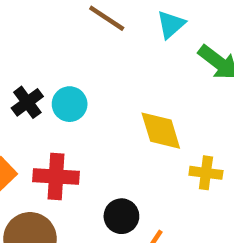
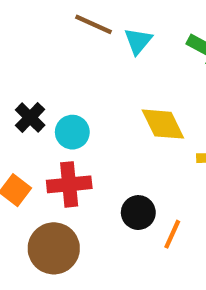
cyan triangle: (171, 24) -> (138, 41), moved
cyan circle: (70, 104) -> (72, 132), moved

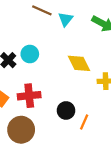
cyan circle: (72, 132) -> (30, 54), moved

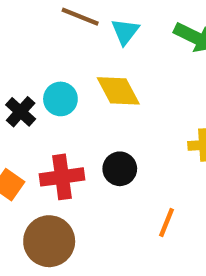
yellow diamond: (79, 63) -> (118, 91), moved
black circle: (66, 110) -> (120, 169), moved

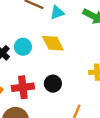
cyan triangle: (125, 32) -> (57, 12), turned 32

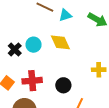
black circle: (53, 84) -> (63, 85), moved

